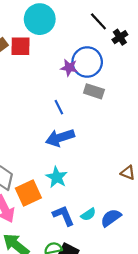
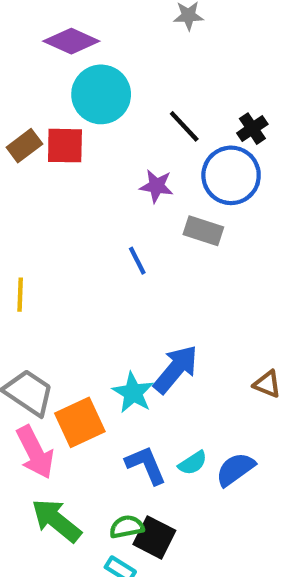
black line: (98, 21) -> (184, 126), moved
blue circle: (87, 62) -> (231, 175), moved
blue arrow: (60, 138) -> (176, 369), moved, turned 148

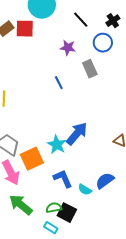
blue circle: (231, 175) -> (103, 43), size x0.7
gray rectangle: (203, 231) -> (90, 69), turned 48
cyan semicircle: (193, 463) -> (85, 190), moved, turned 64

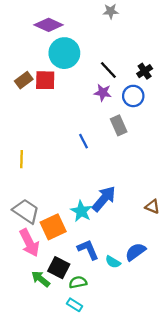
purple star: (68, 48) -> (103, 93), moved
green arrow: (21, 205) -> (41, 279), size x0.7
black square: (67, 213) -> (59, 268), moved

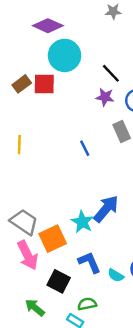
yellow line: (21, 159) -> (19, 145), moved
green arrow: (41, 279) -> (35, 308), moved
green semicircle: (78, 282) -> (87, 304), moved

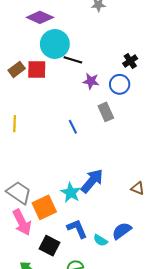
black line: (111, 73) -> (73, 60), moved, turned -30

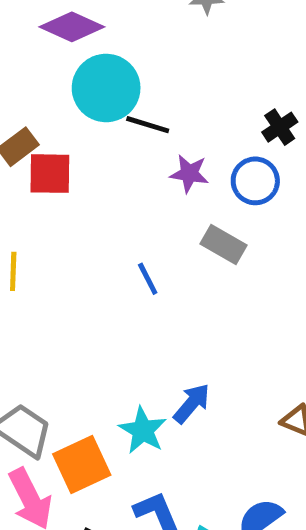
red square: (37, 69) -> (50, 174), moved
gray rectangle: (106, 112) -> (223, 244), turned -36
blue arrow: (92, 181) -> (192, 403), size x0.7

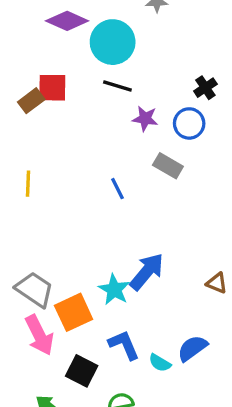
cyan circle: (106, 88) -> (113, 42), moved
red square: (50, 174) -> (52, 88), moved
blue arrow: (192, 403) -> (147, 272), size x1.4

